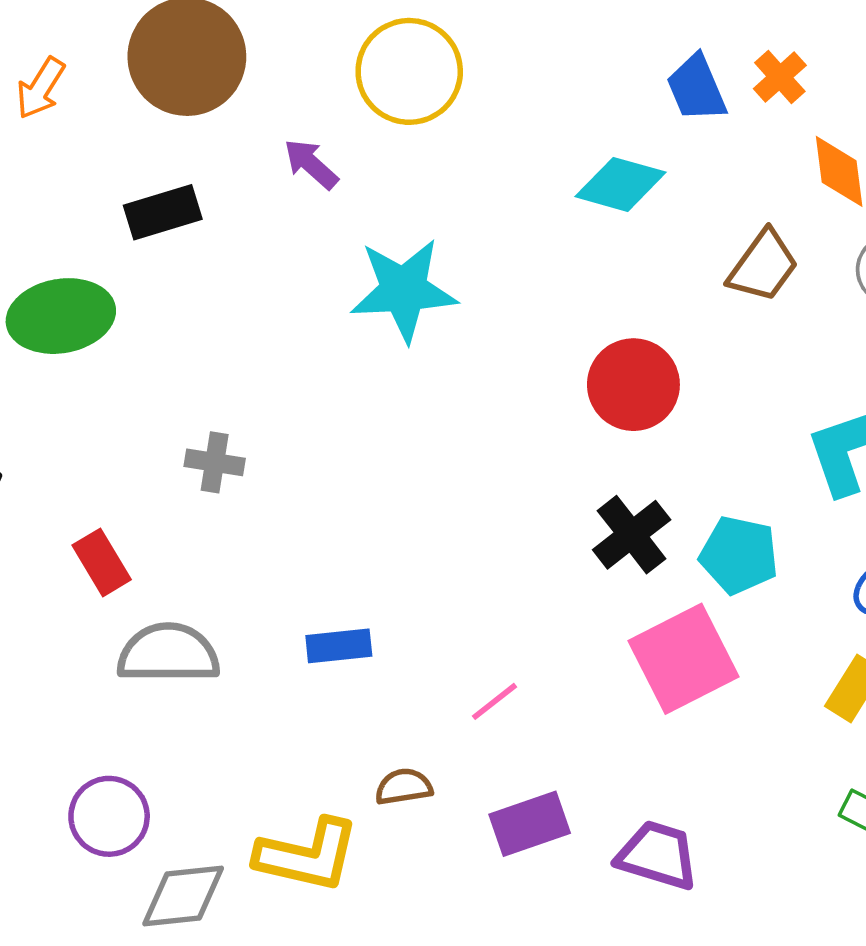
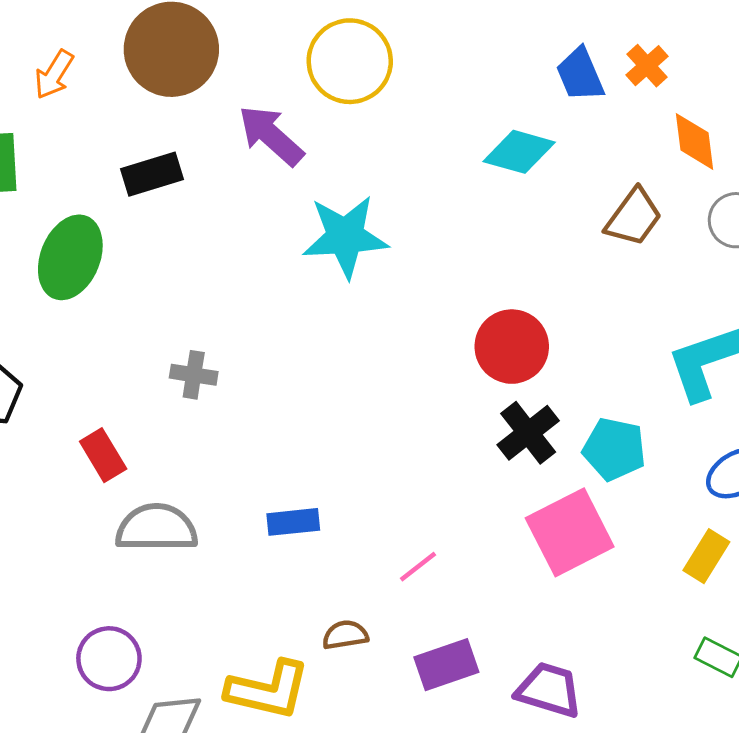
purple arrow: (311, 164) -> (271, 135), size x1.5
green ellipse: (61, 316) -> (70, 257), turned -58
red circle: (633, 385) -> (512, 347), moved

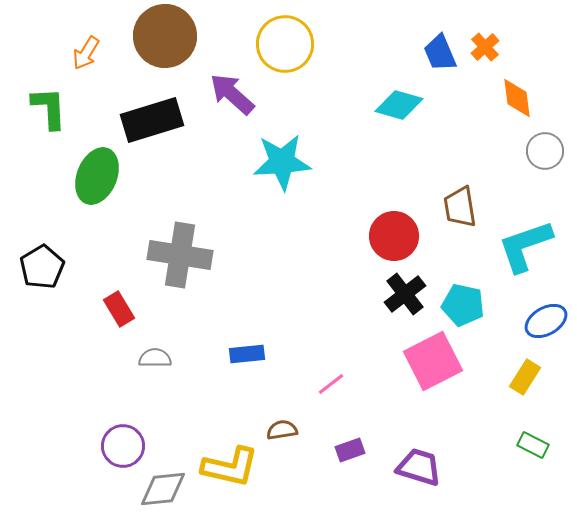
black rectangle: (152, 174) -> (152, 120), size x1.5
brown trapezoid: (634, 217) -> (460, 207), moved, turned 135
gray cross: (194, 375) -> (180, 255), size x2.0
gray semicircle: (157, 528) -> (155, 358), size x0.6
purple rectangle: (446, 665) -> (350, 450), size x0.7

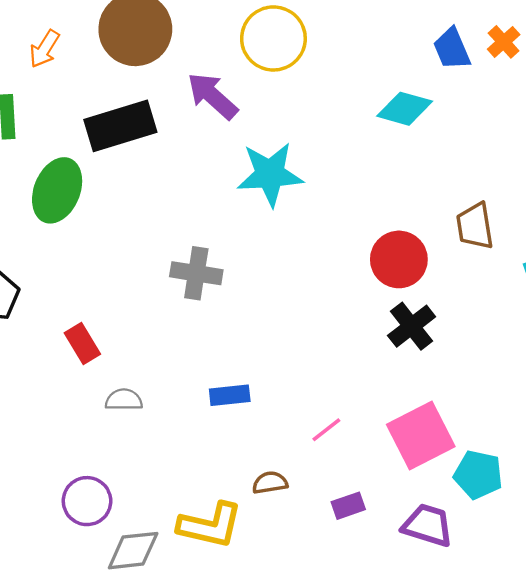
gray cross: (180, 255) -> (196, 273), moved, size x0.7
cyan pentagon: (463, 305) -> (478, 475), moved
pink square: (433, 361) -> (421, 435), moved

